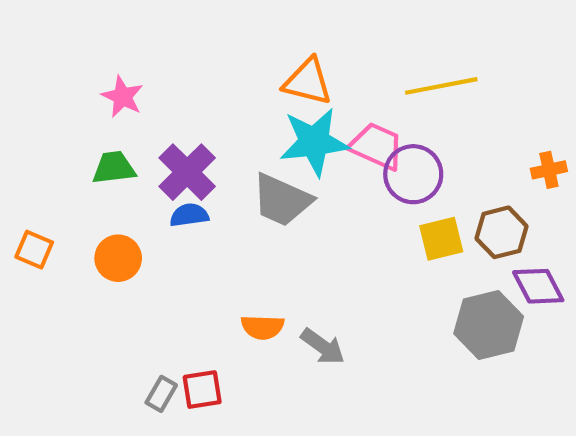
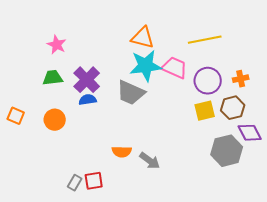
orange cross: (549, 170) -> (241, 79), moved
purple circle: (413, 174) -> (208, 81), moved

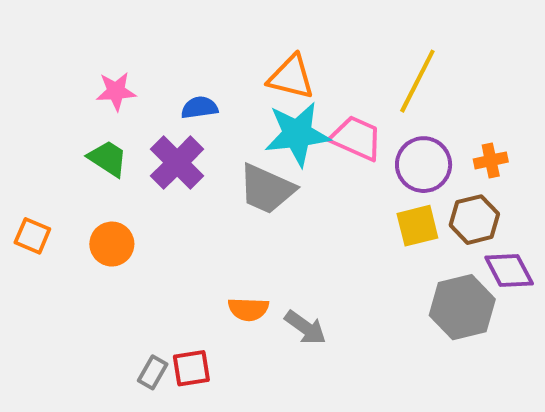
yellow line: (205, 40) -> (417, 81), turned -52
pink star: (57, 45) -> (116, 91), turned -30
green trapezoid: (53, 78) -> (108, 158), turned 40
blue semicircle: (88, 100) -> (199, 108), moved

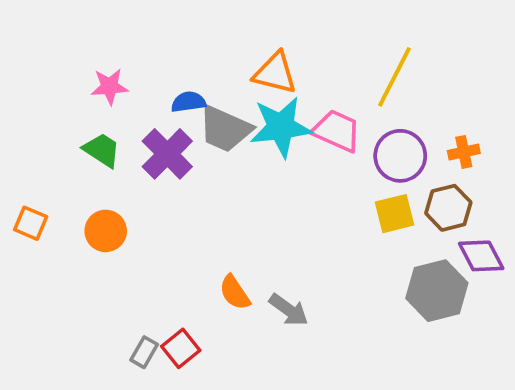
gray trapezoid: (267, 189) -> (225, 129), moved
orange semicircle: (248, 309) -> (235, 293), turned 54
red square: (191, 368) -> (181, 348), turned -30

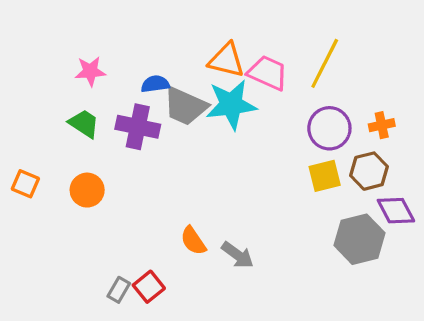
pink trapezoid: (337, 131) -> (268, 73), moved
purple cross: (167, 154) -> (138, 127), turned -33

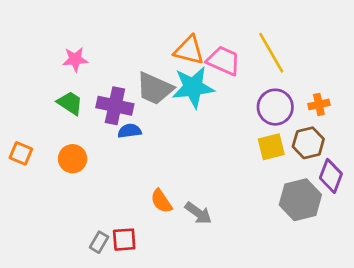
yellow line: (325, 63) -> (271, 53), turned -57
blue semicircle: (155, 84) -> (129, 131), moved
purple diamond: (396, 211) -> (331, 176), turned 48
red square: (149, 287) -> (124, 240), turned 35

